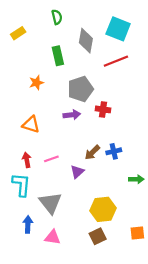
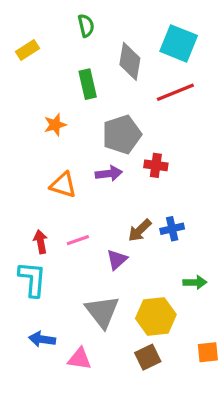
orange triangle: (31, 124) -> (63, 185), moved
green arrow: (136, 179) -> (195, 282), moved
gray triangle: (50, 203) -> (102, 312), moved
blue arrow: (28, 224) -> (42, 339), turned -84

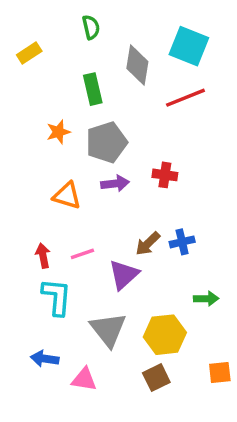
gray pentagon: (122, 134) -> (106, 142), moved
purple triangle: (117, 260) -> (124, 275), size x1.4
cyan L-shape: (32, 279) -> (57, 297), moved

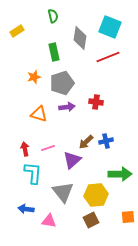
green arrow: (206, 299) -> (120, 174), size x1.6

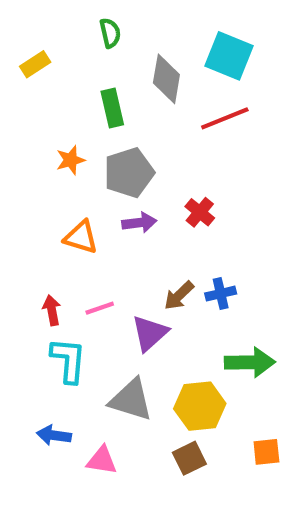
red cross: (96, 102) -> (200, 212), turned 32
gray triangle: (63, 192) -> (131, 400), turned -35

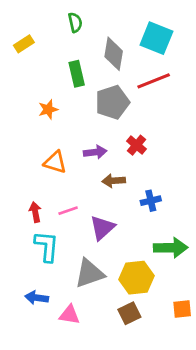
gray pentagon: (129, 173) -> (112, 102), moved
brown arrow: (179, 296) -> (114, 181), moved, turned 40
gray triangle: (131, 400) -> (89, 273), turned -36

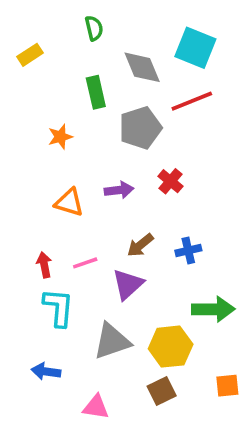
gray diamond: (114, 54) -> (142, 67), turned -32
brown arrow: (114, 181) -> (140, 245), moved, turned -35
pink triangle: (69, 315) -> (96, 407), moved

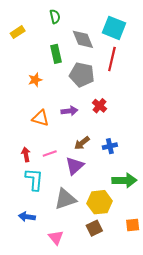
red line: (192, 101) -> (112, 59), turned -55
gray pentagon: (140, 128) -> (82, 75), turned 30
pink triangle: (96, 407) -> (56, 237), turned 42

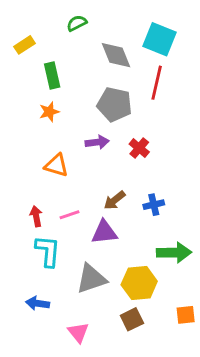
green semicircle: (55, 17) -> (77, 23), turned -104
green rectangle: (56, 54) -> (52, 75), moved
purple arrow: (69, 111) -> (97, 142), moved
purple triangle: (75, 166) -> (104, 232), turned 36

